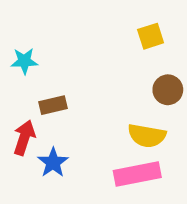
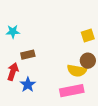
yellow square: (151, 36) -> (88, 36), moved
brown circle: (168, 90) -> (88, 61), moved

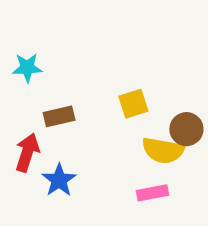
yellow square: (88, 36) -> (133, 104), moved
pink rectangle: (72, 91) -> (152, 193), size x0.6

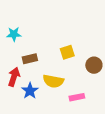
yellow semicircle: (163, 150) -> (53, 81), moved

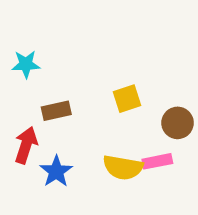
yellow semicircle: (53, 81) -> (123, 167), moved
pink rectangle: (77, 97) -> (157, 161), moved

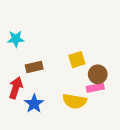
brown circle: (178, 123) -> (98, 74), moved
pink rectangle: (157, 161) -> (95, 88), moved

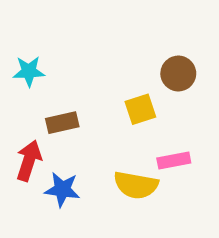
brown circle: (98, 74) -> (178, 74), moved
blue star: (34, 104) -> (62, 190), turned -30

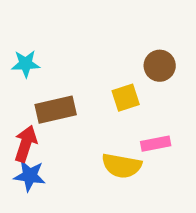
brown rectangle: (62, 123) -> (56, 110), size x1.4
blue star: (62, 190) -> (30, 176), moved

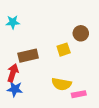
cyan star: (26, 64) -> (13, 22), moved
pink rectangle: (156, 144) -> (79, 94), moved

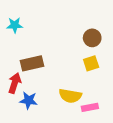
yellow square: (64, 50) -> (91, 63), moved
blue star: (15, 89) -> (29, 100), moved

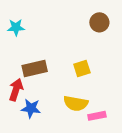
brown circle: (92, 38) -> (99, 22), moved
yellow square: (91, 63) -> (82, 69), moved

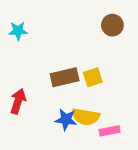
brown rectangle: (35, 69) -> (65, 77), moved
blue star: (31, 108) -> (66, 120), moved

